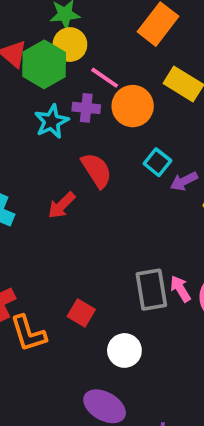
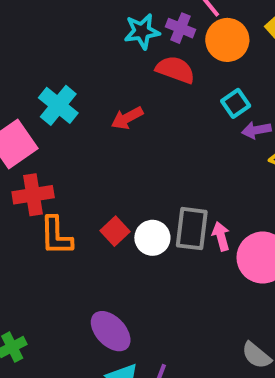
red semicircle: (97, 170) -> (175, 70), moved, turned -54
white circle: (124, 350) -> (152, 238), moved

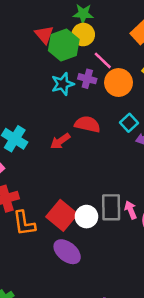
red semicircle: (175, 70) -> (87, 124), moved
red square: (115, 231) -> (62, 215), size x1.6
purple ellipse: (111, 331) -> (67, 252), moved

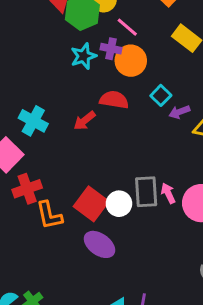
orange circle: (119, 83) -> (131, 61), moved

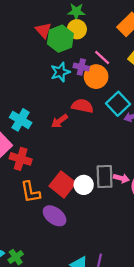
pink line: (127, 27) -> (102, 57), moved
cyan square: (161, 95) -> (118, 104), size x1.5
red cross: (27, 189) -> (21, 159), moved, turned 35
pink arrow: (168, 193) -> (121, 178), turned 128
purple ellipse: (99, 244) -> (55, 216), moved

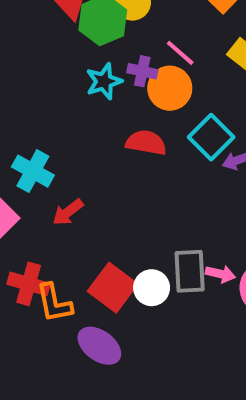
red arrow: (60, 121) -> (68, 212), moved
red cross: (21, 159) -> (29, 284), moved

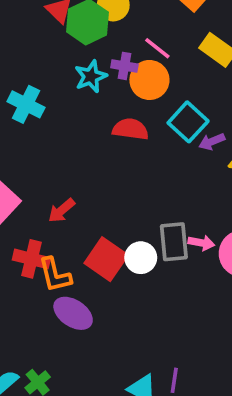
cyan cross: (33, 171) -> (26, 104), moved
red arrow: (68, 212) -> (62, 210), moved
purple ellipse: (99, 346) -> (73, 313), moved

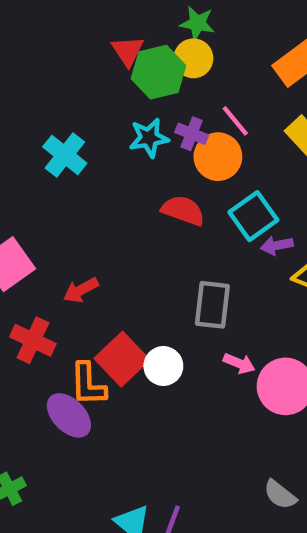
gray rectangle: (174, 242) -> (212, 305), moved
orange L-shape: (55, 275) -> (88, 384), moved

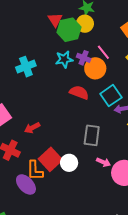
cyan cross: (65, 155) -> (26, 67), turned 30

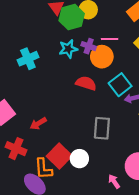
pink line: (103, 52) -> (110, 39), turned -49
pink arrow: (103, 162) -> (114, 181), moved, turned -144

